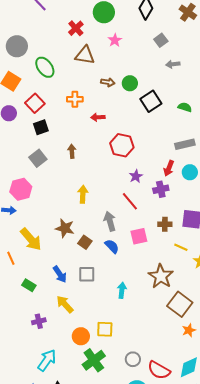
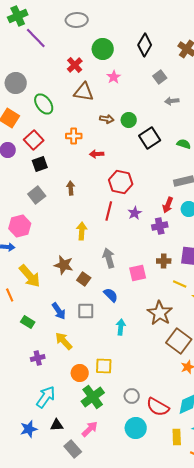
red line: (130, 201) -> (109, 211), moved, turned 54
blue semicircle: (112, 246) -> (111, 295), moved

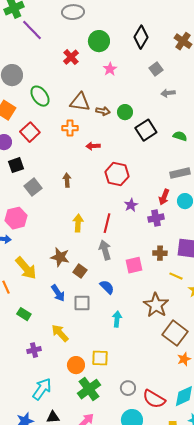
brown triangle: (84, 92) -> (80, 102), moved
black square: (40, 164) -> (16, 165), moved
red line: (109, 211) -> (107, 223), moved
blue arrow: (59, 311) -> (58, 293), moved

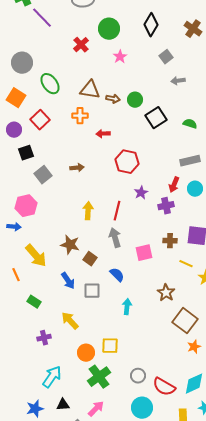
brown arrow: (67, 180) -> (77, 168), turned 88
brown star: (156, 305) -> (166, 293), size x0.7

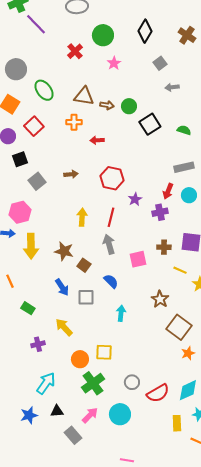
red hexagon: (127, 162) -> (112, 178), moved
yellow arrow: (36, 256) -> (31, 246), moved, turned 40
red semicircle: (164, 387) -> (158, 393), turned -60
cyan circle: (142, 408) -> (120, 414), moved

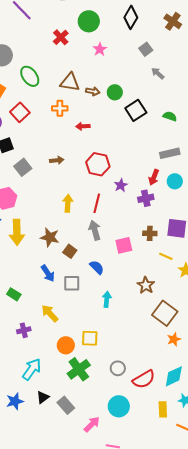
gray arrow: (172, 87) -> (158, 73), turned 48
black triangle: (57, 411) -> (43, 397), turned -32
cyan circle: (120, 414) -> (119, 406), moved
pink arrow: (90, 415) -> (92, 424), moved
gray rectangle: (73, 435) -> (66, 405), moved

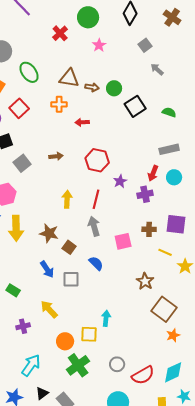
cyan arrow: (107, 299) -> (106, 318), moved

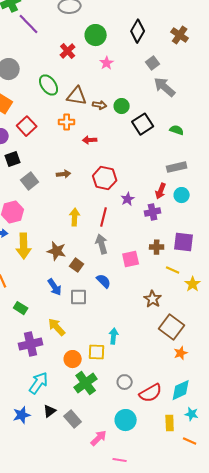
gray arrow: (157, 69) -> (165, 87), size x1.6
green ellipse: (29, 72) -> (49, 85), moved
purple cross: (23, 326) -> (31, 344), size x1.6

